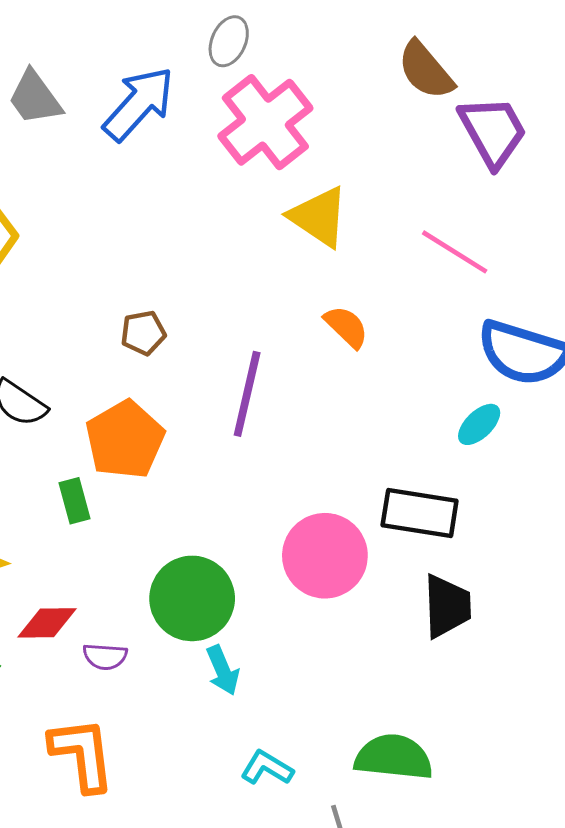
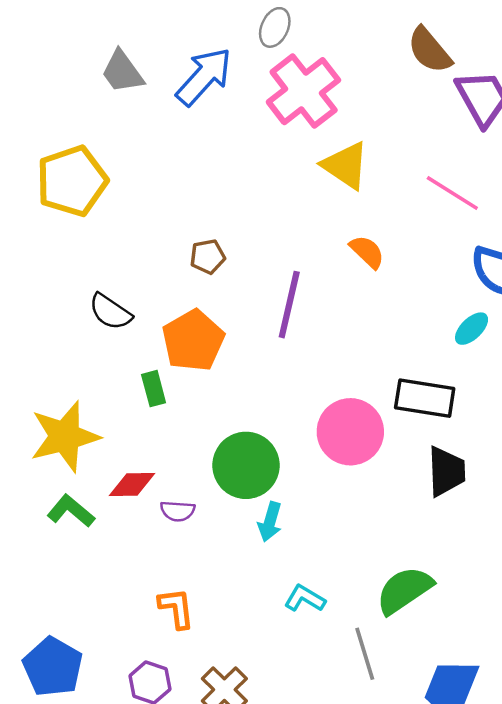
cyan arrow: (223, 670) -> (270, 522), turned 39
orange L-shape: (82, 754) -> (176, 608), moved, size x0.7
green semicircle: (394, 757) -> (404, 590), turned -40

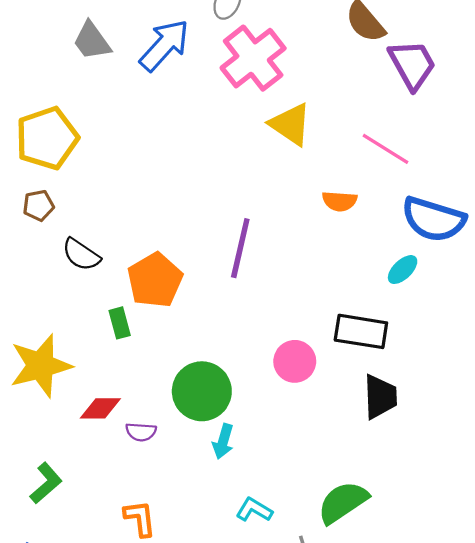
orange semicircle: (367, 252) -> (340, 201), moved, turned 140
brown pentagon: (208, 257) -> (38, 205), moved
pink circle: (350, 432) -> (295, 361), size x0.7
green L-shape: (71, 511) -> (46, 483), moved, turned 99

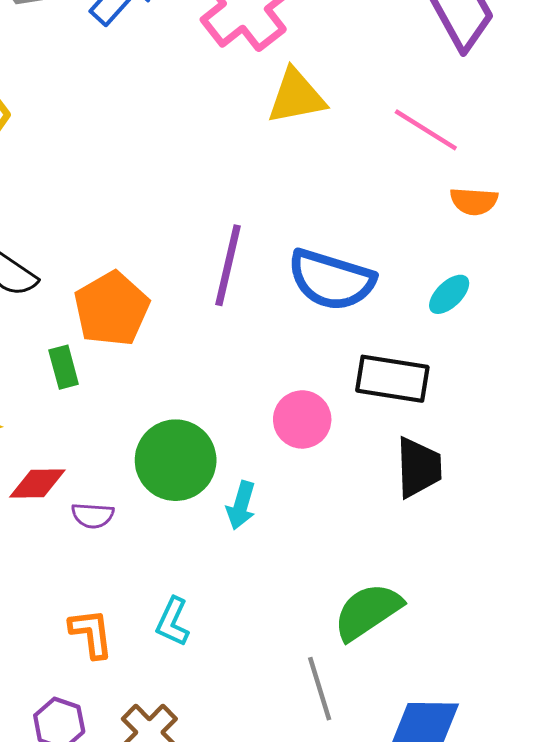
yellow triangle: (290, 124) -> (296, 96), turned -45
orange semicircle: (340, 201) -> (474, 201), moved
blue semicircle: (434, 219) -> (331, 280), moved
cyan arrow: (223, 441) -> (241, 505), moved
cyan L-shape: (254, 510) -> (173, 622), moved, turned -96

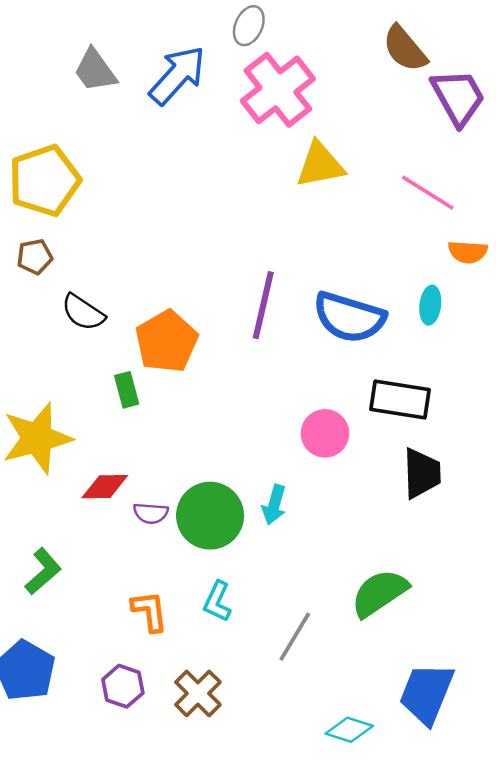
cyan ellipse: (449, 294) -> (430, 305), moved, turned -39
green circle: (176, 460) -> (210, 516), moved
gray line: (320, 689) -> (295, 637), moved, turned 48

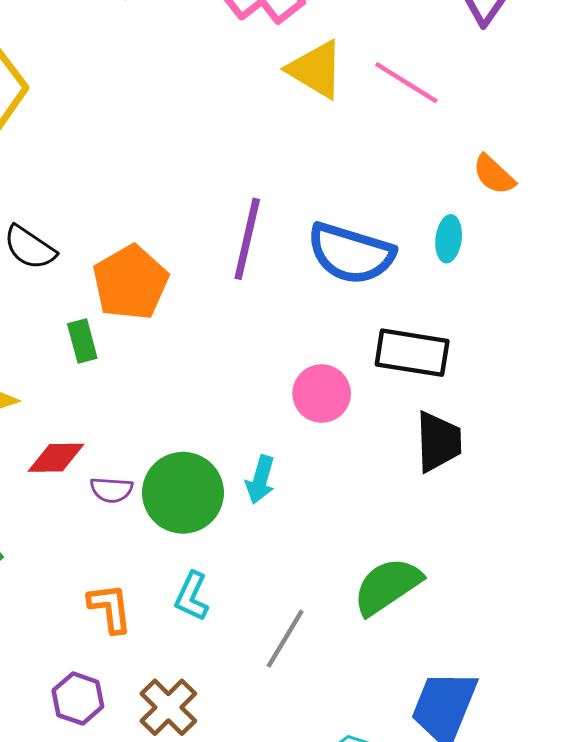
yellow triangle: (320, 165) -> (316, 69), turned 42
pink line: (428, 193) -> (406, 83), moved
orange semicircle: (468, 252) -> (494, 175), turned 39

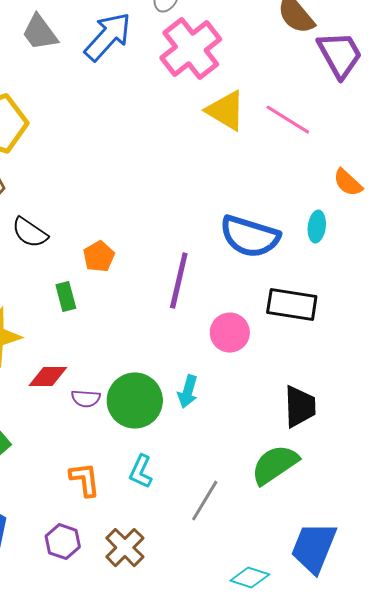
purple line: (247, 239) -> (179, 281), moved
orange pentagon: (130, 283) -> (99, 257), size x0.6
black trapezoid: (438, 442) -> (300, 407), moved

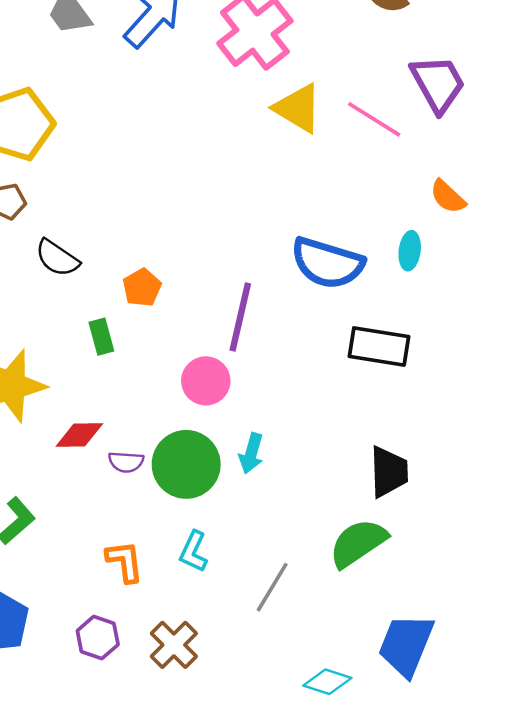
purple trapezoid: (340, 55) -> (438, 84), moved
pink circle: (230, 333) -> (206, 381), moved

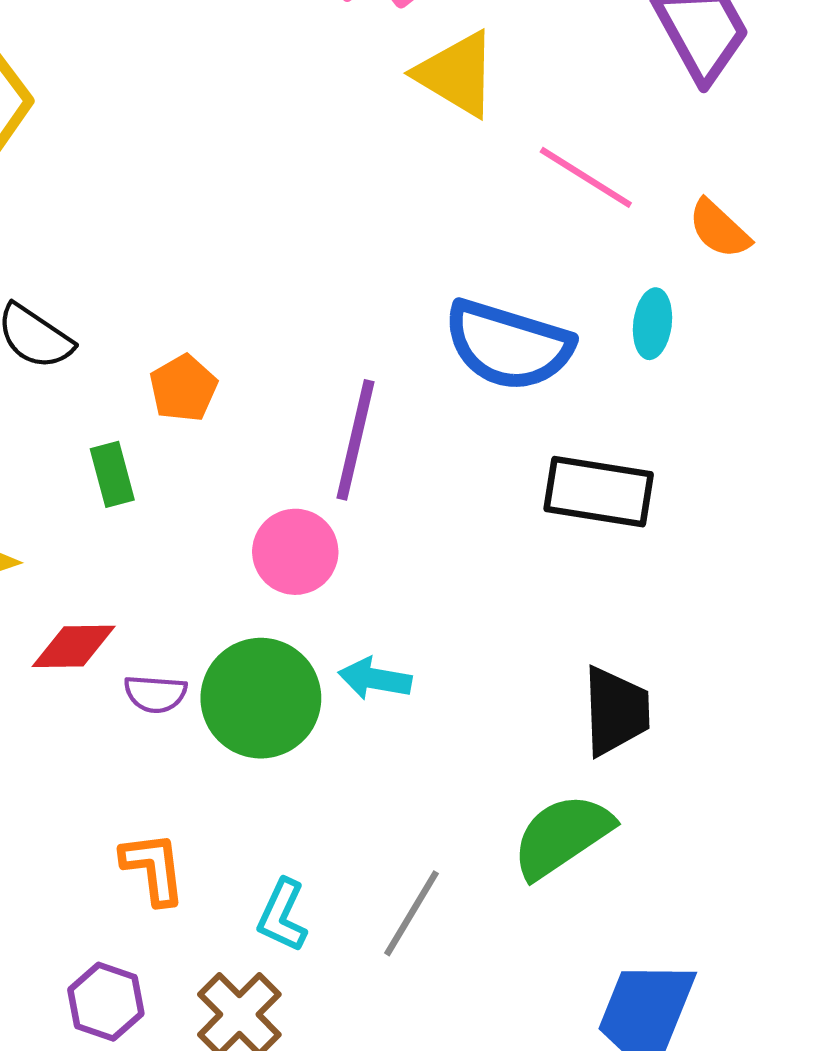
pink line: (374, 119) -> (586, 177), moved
cyan arrow: (251, 453) -> (375, 679), turned 84
cyan L-shape: (194, 552) -> (282, 915), moved

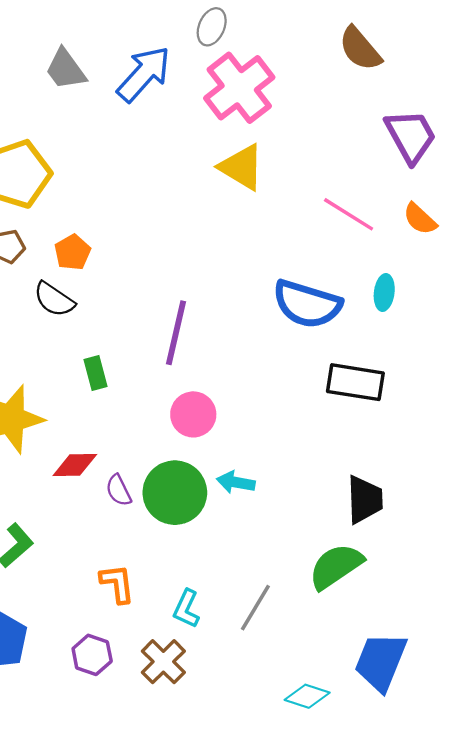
yellow triangle: (457, 74) -> (242, 167), moved
orange semicircle: (719, 229) -> (420, 219), moved
orange pentagon: (183, 388) -> (72, 252), moved
purple line: (356, 440) -> (176, 333), moved
purple semicircle: (155, 694) -> (118, 490), turned 60

